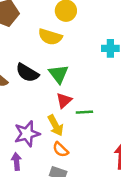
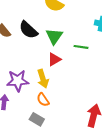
green line: (84, 112) -> (81, 47), moved

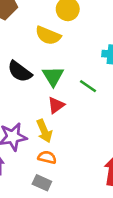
green line: (81, 47) -> (88, 86), turned 32
orange semicircle: (43, 100) -> (47, 157), turned 144

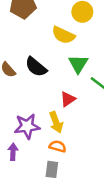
green triangle: (53, 76) -> (78, 64), moved
gray rectangle: (42, 183) -> (52, 169), turned 70

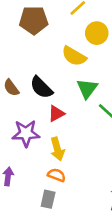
red triangle: (68, 99) -> (56, 114), moved
purple star: (27, 126) -> (26, 133), moved

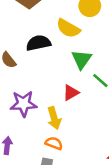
black semicircle: (41, 87) -> (38, 43), moved, turned 125
red triangle: (56, 114) -> (71, 93), moved

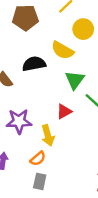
orange semicircle: (54, 143) -> (38, 159), moved, turned 119

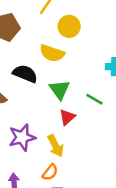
black semicircle: (34, 64) -> (25, 74), turned 45
green triangle: (75, 80) -> (60, 90), moved

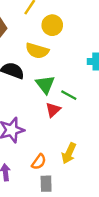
green line: (94, 99) -> (69, 95), moved
yellow arrow: (56, 146) -> (69, 153), moved, turned 54

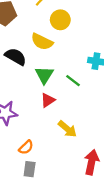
green line: (69, 95) -> (73, 81), moved
yellow arrow: (69, 153) -> (67, 129), moved, turned -84

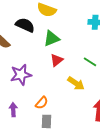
green triangle: (44, 75) -> (51, 39), turned 42
green line: (73, 81) -> (90, 62), moved

